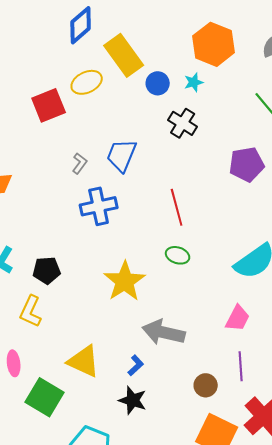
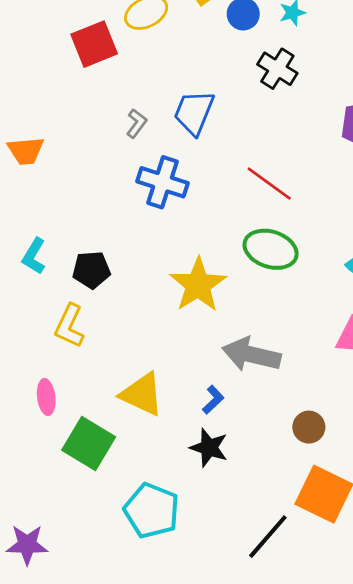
blue cross: (99, 206) -> (162, 182), turned 30
red line: (177, 207) -> (269, 184), turned -39
green ellipse: (178, 255) -> (271, 249), size x1.6

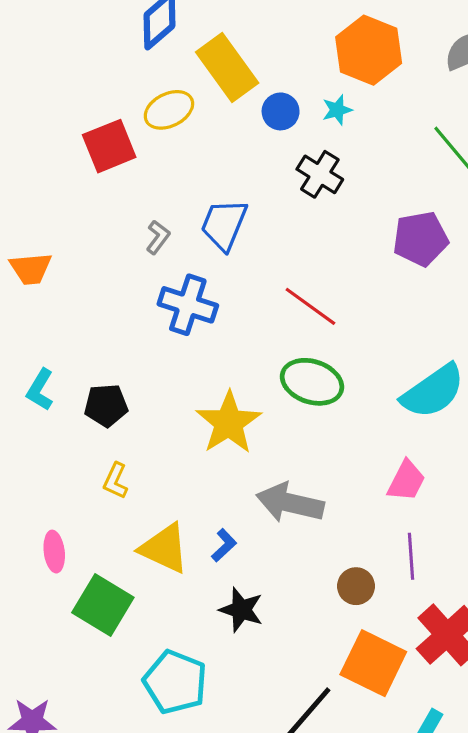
yellow L-shape: (69, 326) -> (116, 481), moved, size x0.7
blue L-shape: (213, 400) -> (224, 545), moved

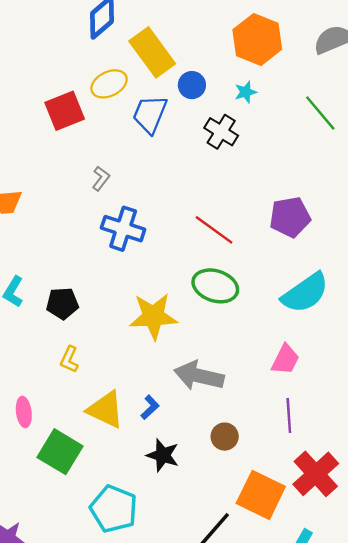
cyan star: (337, 110) -> (246, 92), moved
blue trapezoid: (224, 225) -> (150, 114), moved
purple pentagon: (420, 239) -> (290, 217), moved
yellow star: (229, 423) -> (153, 316), turned 30
brown circle: (356, 586) -> (225, 437), moved

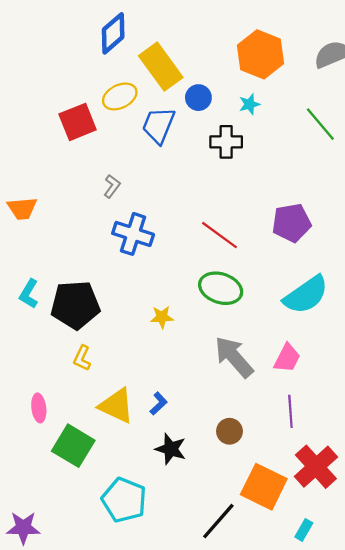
black cross: (221, 132) -> (226, 142), turned -32
black pentagon: (62, 303) -> (75, 305), size x1.6
yellow star: (153, 316) -> (162, 317), size x0.5
gray arrow: (199, 376) -> (234, 357), moved, turned 36

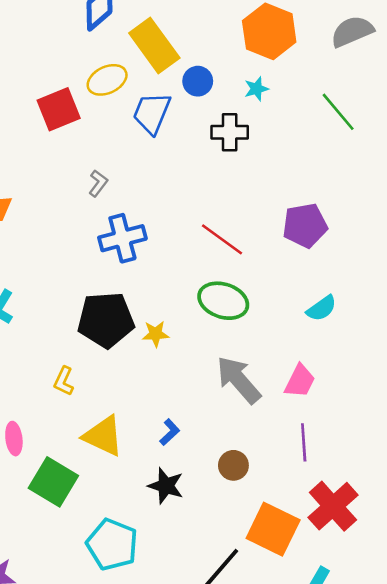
blue cross: (133, 234) -> (122, 238), turned -33
cyan semicircle: (306, 295) -> (322, 308), size x0.6
black pentagon: (75, 305) -> (106, 320), moved
blue L-shape: (159, 404) -> (170, 432), moved

